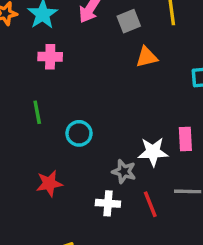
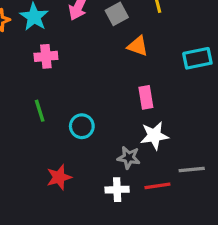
orange triangle: (147, 57) -> (138, 46), turned 40
pink rectangle: (185, 139) -> (146, 97), moved
red line: (150, 204) -> (157, 186), turned -70

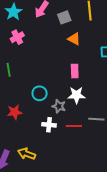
pink cross: (46, 56) -> (17, 37), turned -32
cyan circle: (82, 126) -> (40, 93), moved

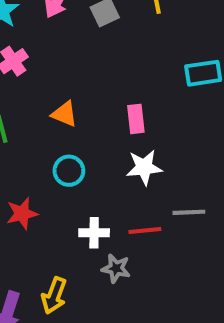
orange triangle: (74, 39) -> (64, 114), moved
gray star: (59, 106) -> (116, 268), moved
yellow arrow: (27, 154) -> (54, 296), turned -84

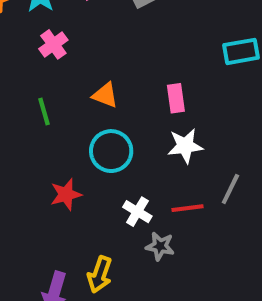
cyan circle: (69, 171) -> (111, 151), size x1.4
gray line: (189, 212) -> (230, 189), turned -60
white cross: (94, 233) -> (137, 212), turned 32

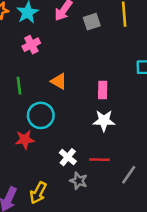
cyan circle: (111, 151) -> (41, 115), moved
gray line: (230, 189) -> (129, 175), moved

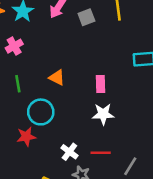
pink cross: (31, 45) -> (14, 46), moved

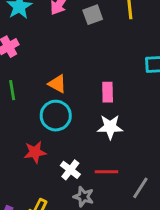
cyan circle: (41, 112) -> (56, 116), moved
red star: (26, 137) -> (35, 152), moved

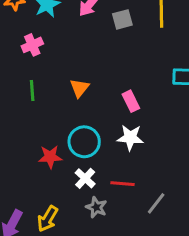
orange triangle: (57, 84) -> (79, 88), turned 36
pink rectangle: (108, 92) -> (131, 101), turned -30
cyan circle: (56, 116) -> (84, 142), moved

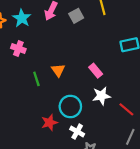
pink cross: (32, 45) -> (18, 49), turned -32
green line: (32, 90) -> (36, 79), moved
red line: (122, 184) -> (126, 109), moved, turned 49

